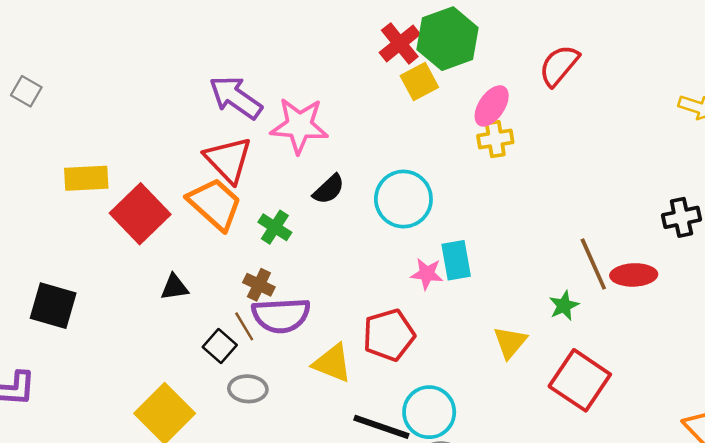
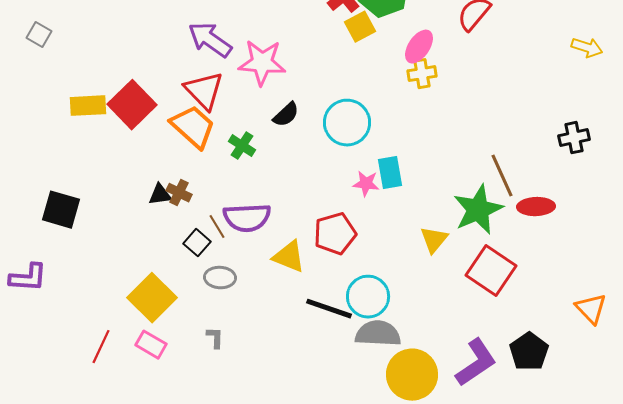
red square: (140, 214) -> (132, 105), moved
red ellipse: (634, 275) -> (536, 207), moved
brown cross: (259, 285) -> (179, 193), moved
green star: (564, 306) -> (478, 210), size x2.0

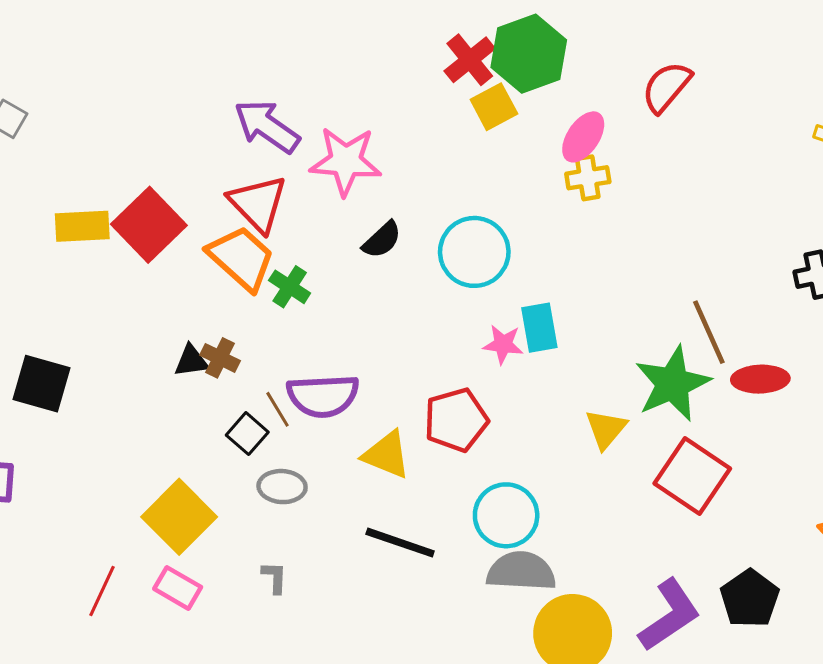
green cross: (242, 146) -> (290, 287), moved
black line: (329, 309) -> (400, 543), moved

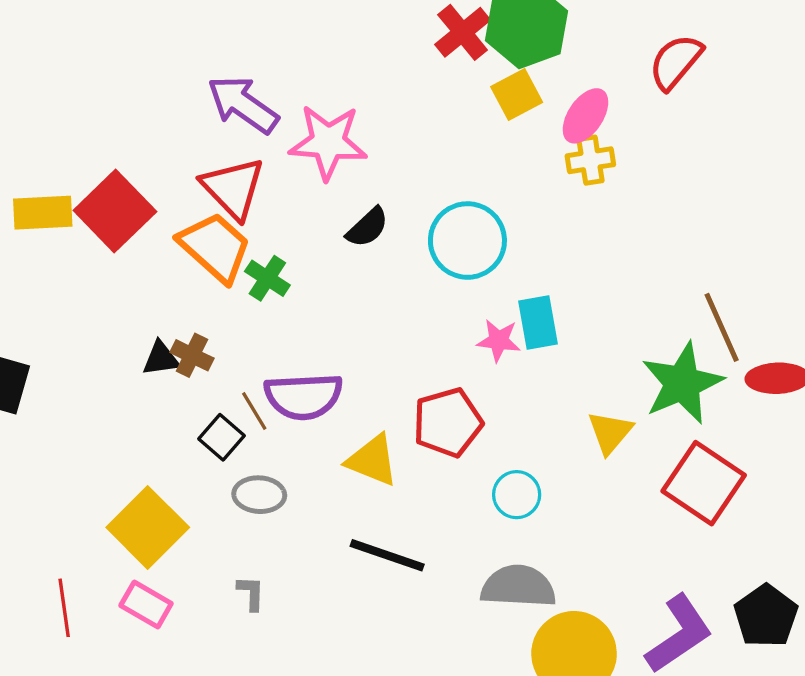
yellow square: (494, 107) -> (517, 95), moved
cyan circle: (506, 515) -> (517, 495), moved, size x0.7
red line: (102, 591) -> (64, 608), turned -33

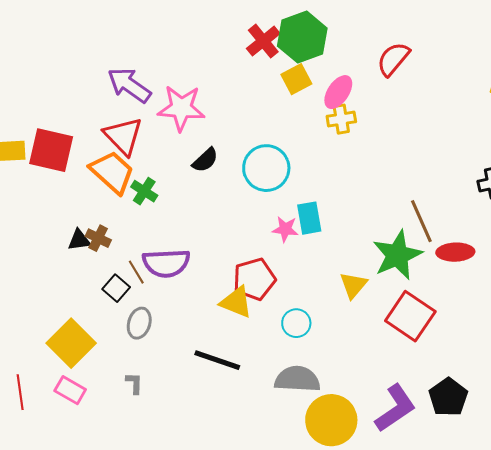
red square: (115, 211) -> (51, 150), turned -33
yellow triangle: (372, 460) -> (236, 302), moved
gray ellipse: (259, 495) -> (139, 323), turned -76

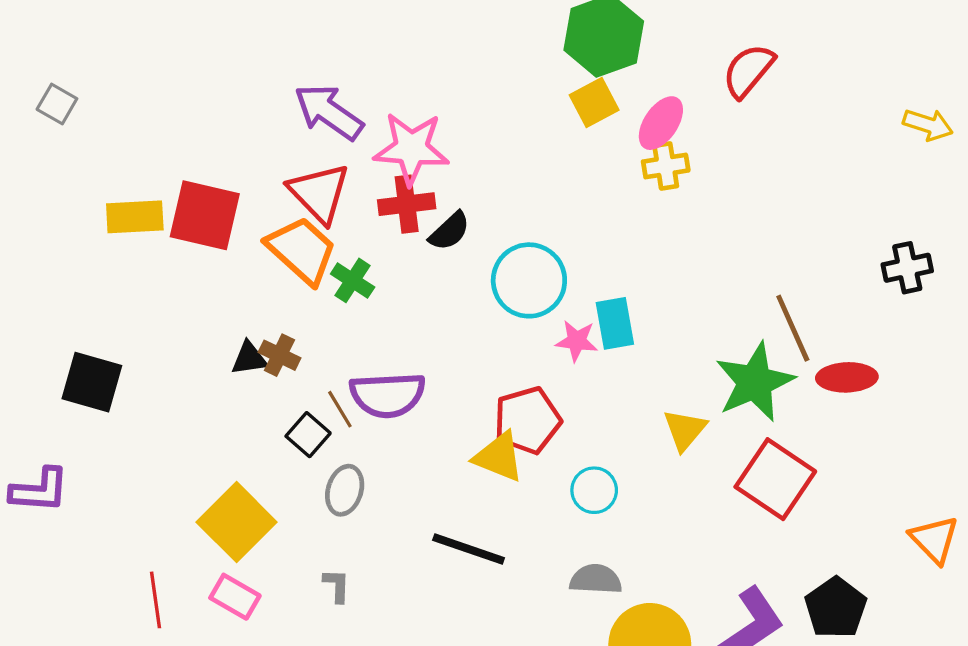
red cross: (263, 41) -> (407, 204), moved, turned 32
cyan circle: (266, 168) -> (529, 280), moved
gray semicircle: (297, 379) -> (596, 579), size x0.7

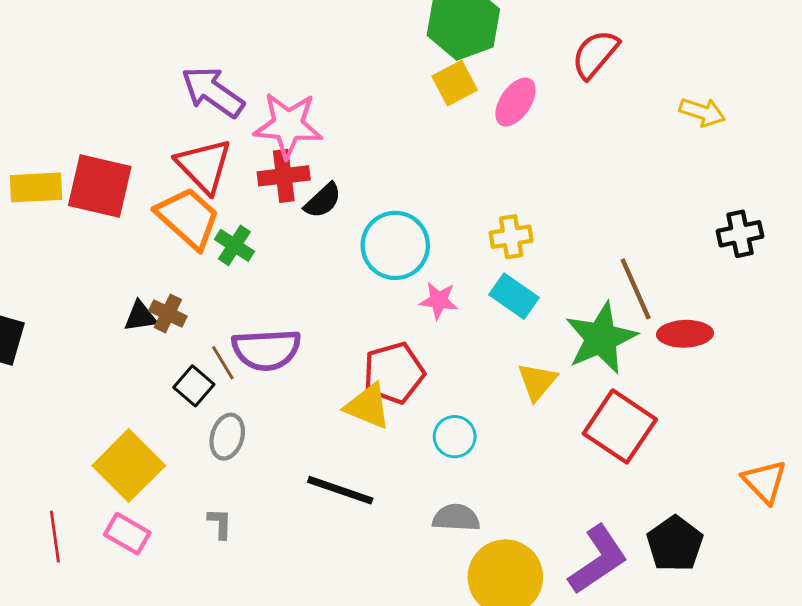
yellow arrow: (928, 125) -> (702, 112), moved
yellow cross: (666, 166) -> (511, 237), moved
cyan rectangle: (615, 323) -> (514, 296), moved, turned -45

